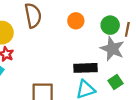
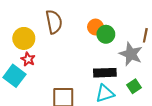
green circle: (110, 25) -> (106, 34), moved

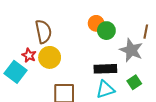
brown semicircle: (54, 22) -> (43, 32), moved
yellow circle: (24, 38) -> (50, 57), moved

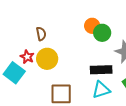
brown semicircle: (43, 32) -> (41, 34), size x0.6

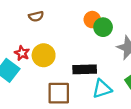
brown semicircle: (41, 34) -> (36, 16), moved, turned 88
black rectangle: (101, 70) -> (85, 69), moved

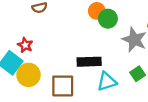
yellow circle: (44, 55) -> (29, 75), moved

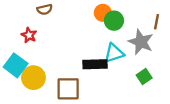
red star: (25, 45) -> (29, 35), moved
cyan triangle: (107, 81) -> (114, 53), moved

